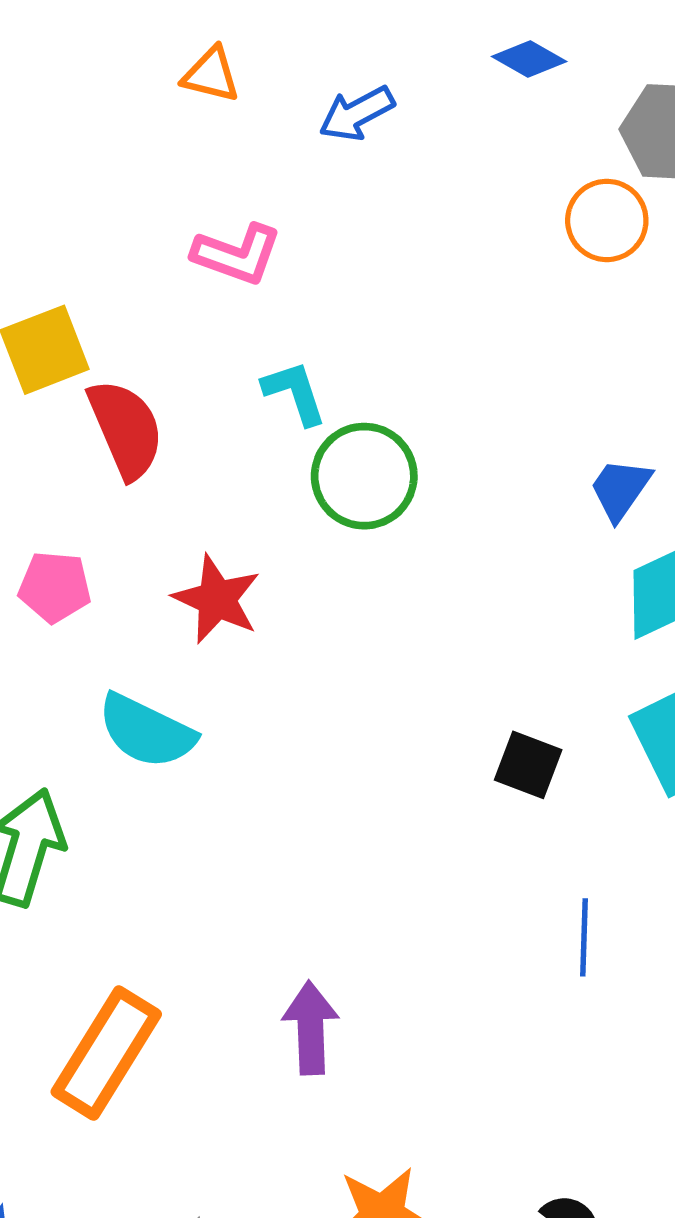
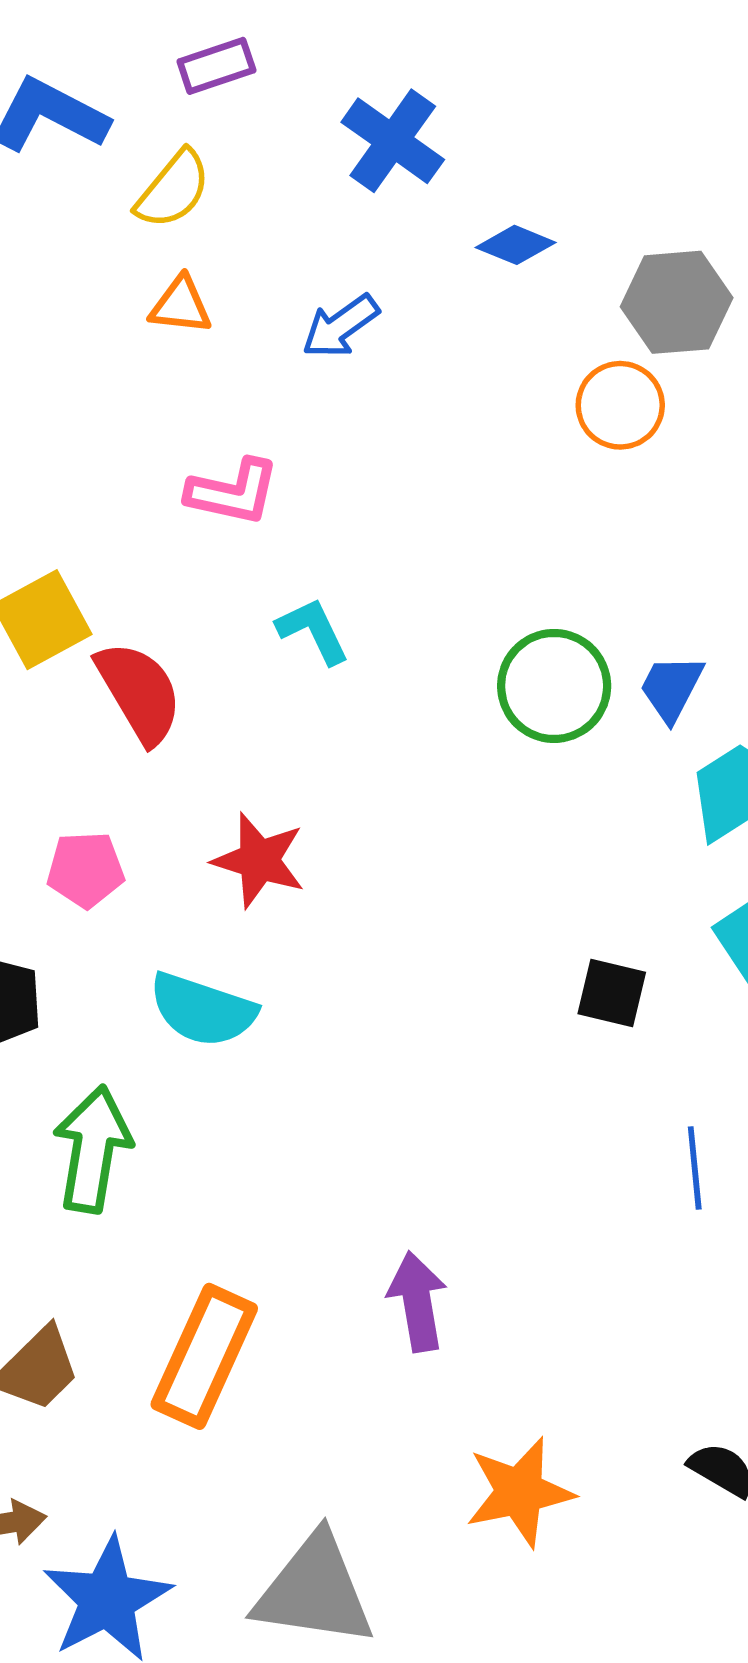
green circle: (364, 476) -> (554, 686), moved

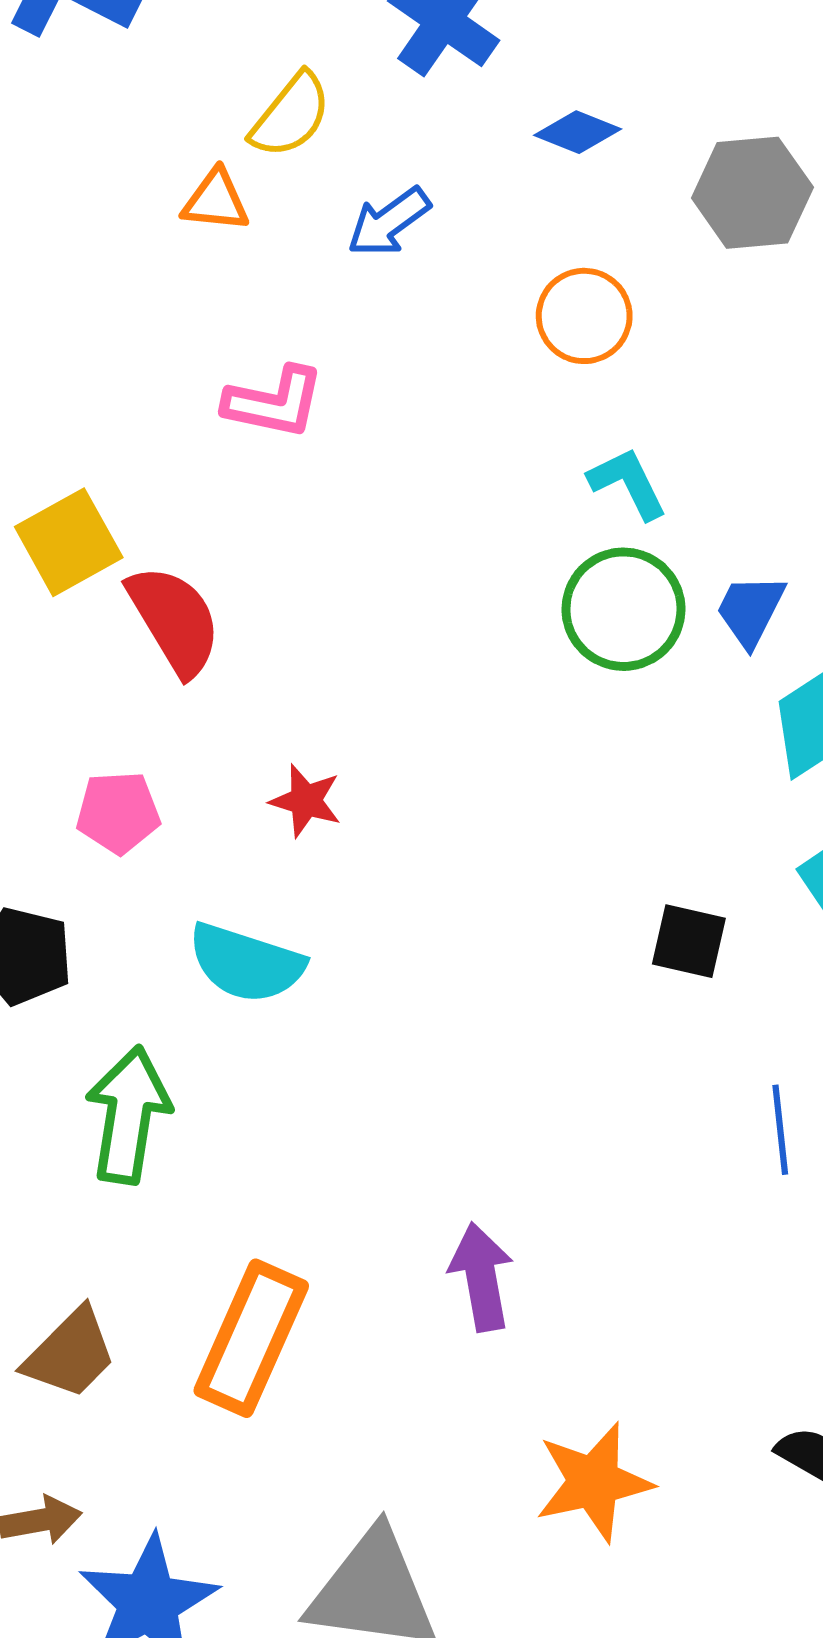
yellow semicircle: (173, 190) -> (291, 115), moved
orange circle: (620, 405) -> (584, 316), moved
cyan L-shape: (313, 631) -> (628, 483), moved
red star: (259, 860) -> (306, 801), size x0.7

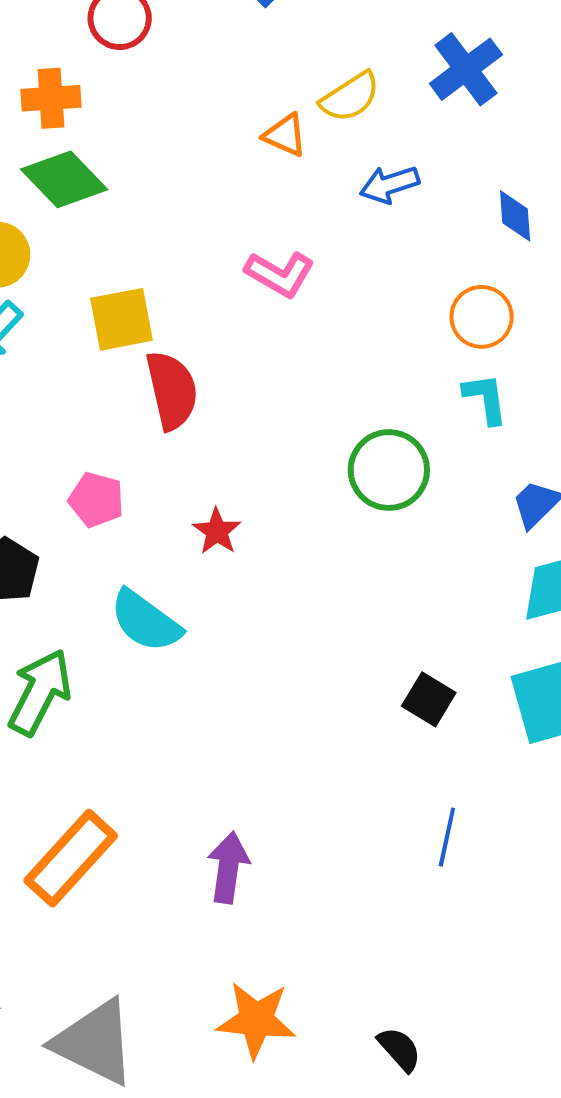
blue diamond: (578, 132) -> (515, 216), moved, turned 46
orange circle: (584, 316) -> (482, 317), moved
green circle: (623, 609) -> (389, 470), moved

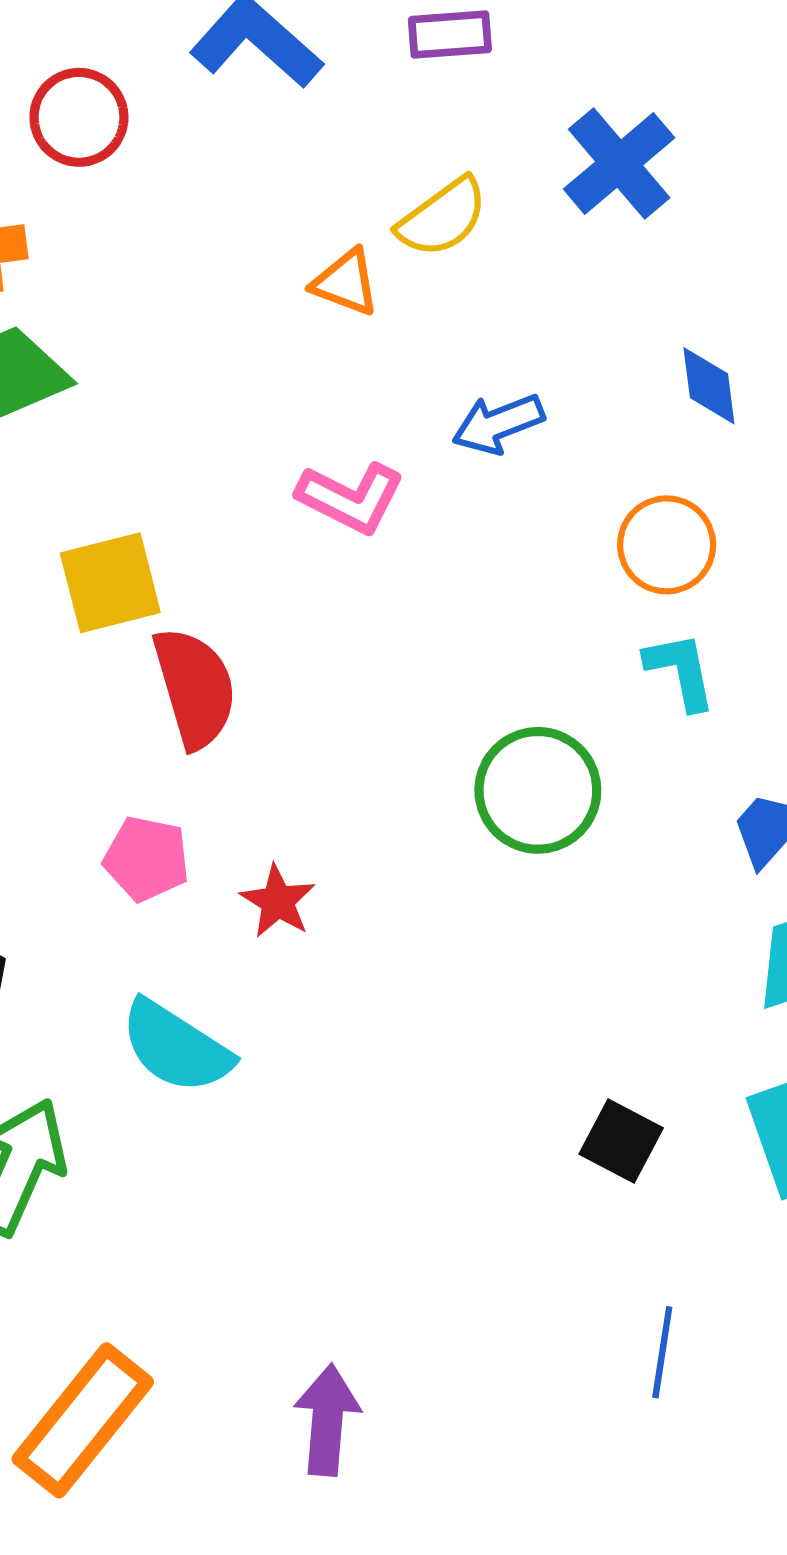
blue arrow: (390, 184) -> (498, 424), moved
pink pentagon: (96, 500) -> (147, 859), moved

